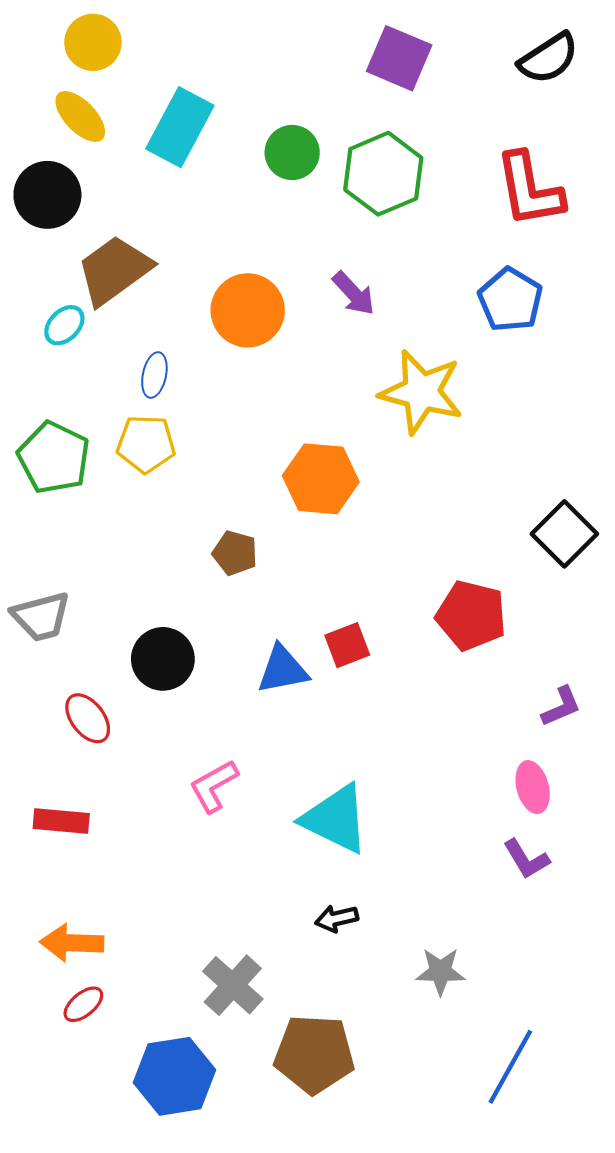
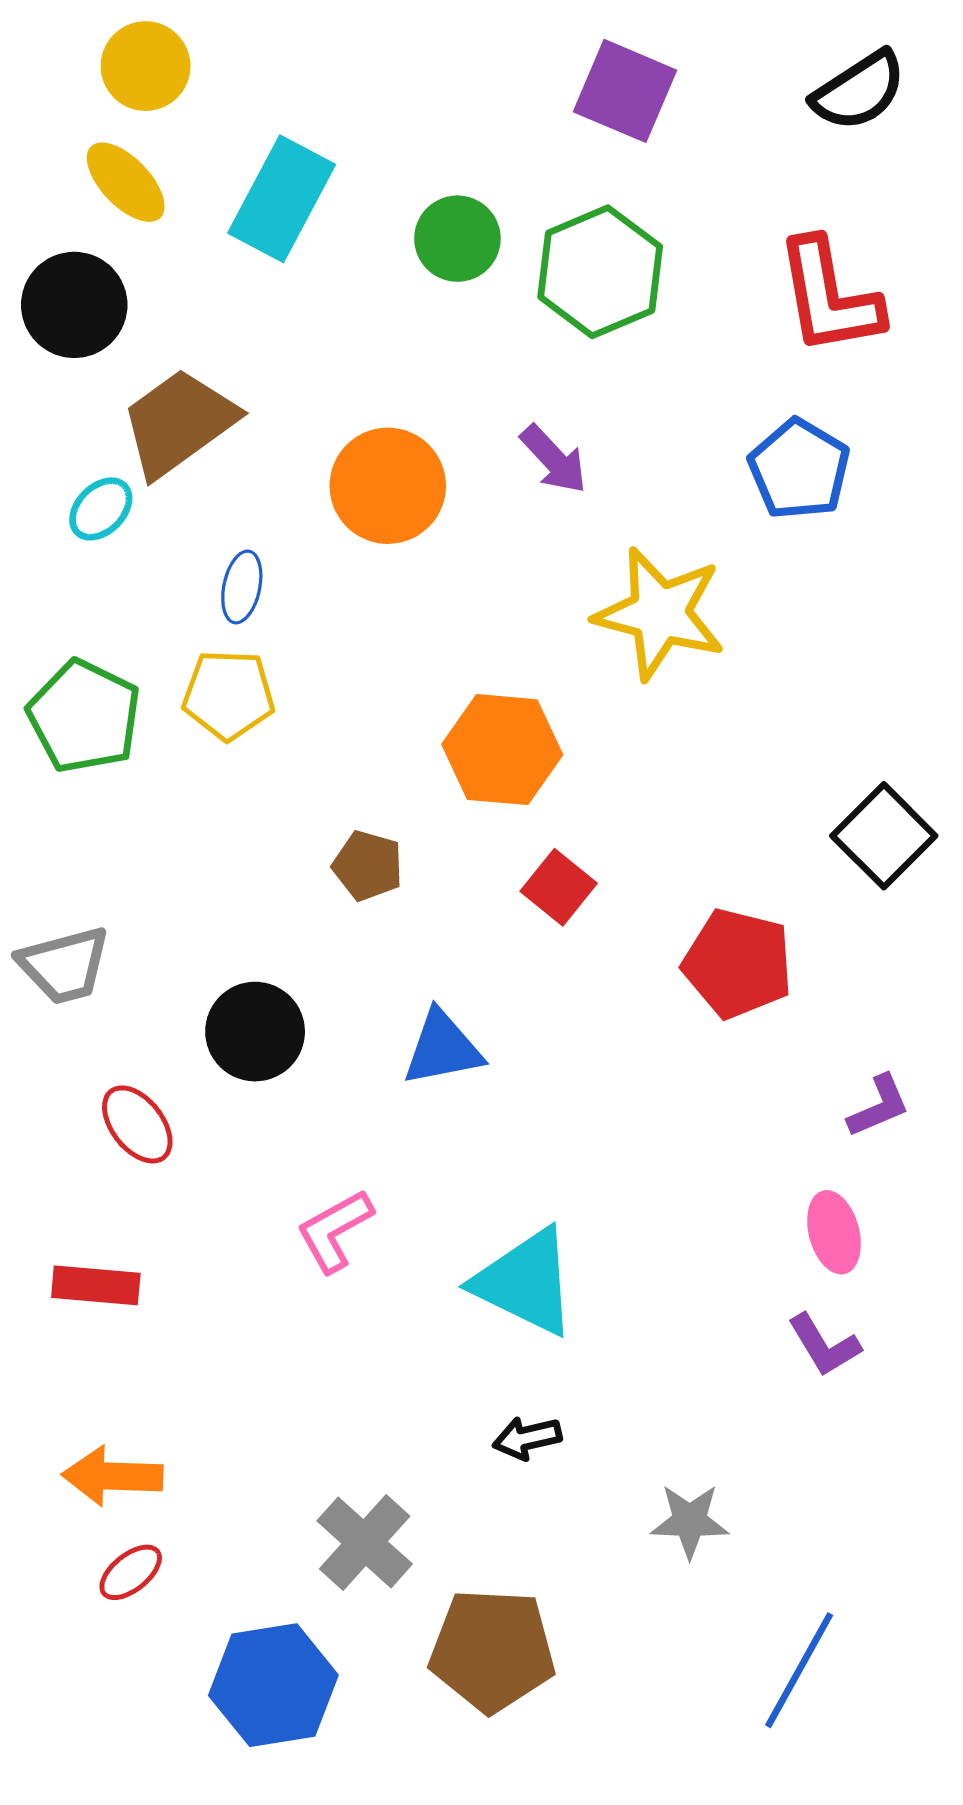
red square: (347, 645) -> (559, 887), moved, turned -30

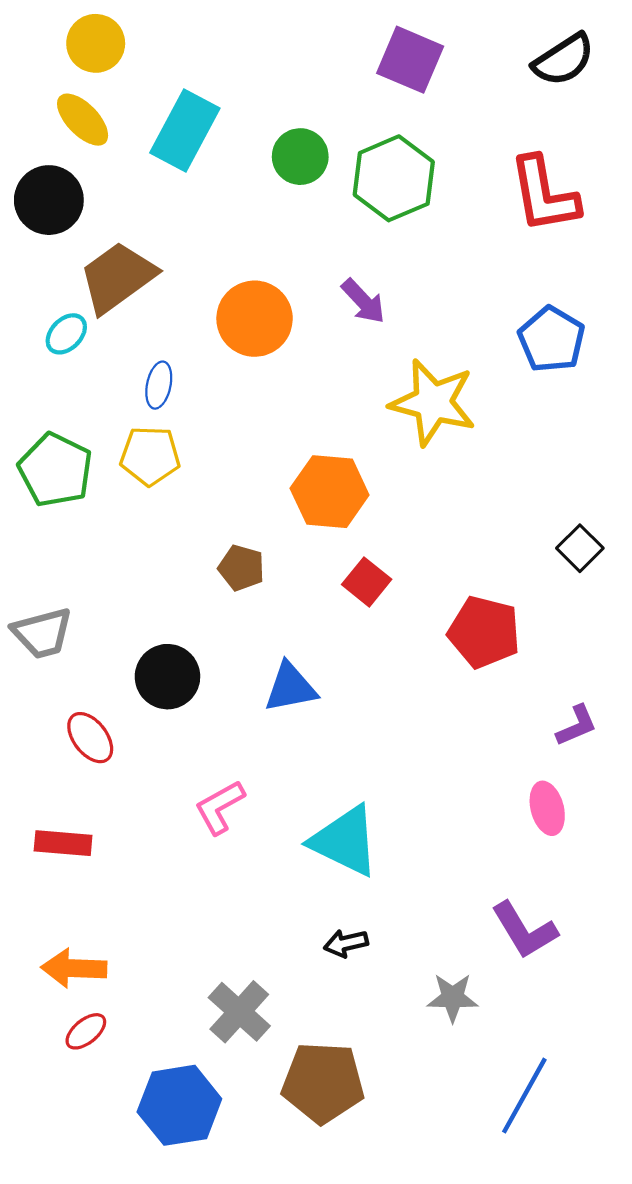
blue pentagon: (799, 469) -> (552, 339), moved
black square: (884, 836) -> (580, 548), size x0.7
purple L-shape: (824, 1345) -> (524, 930), moved, size x1.4

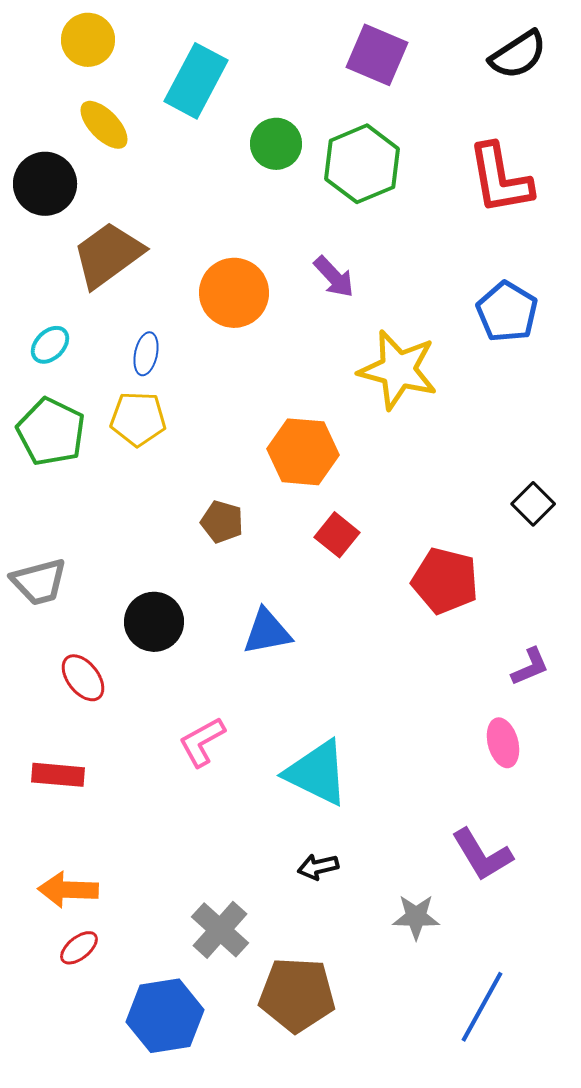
yellow ellipse: (83, 120) -> (104, 125), moved
cyan rectangle: (185, 130) -> (196, 81), moved
cyan ellipse: (66, 334) -> (50, 345), moved

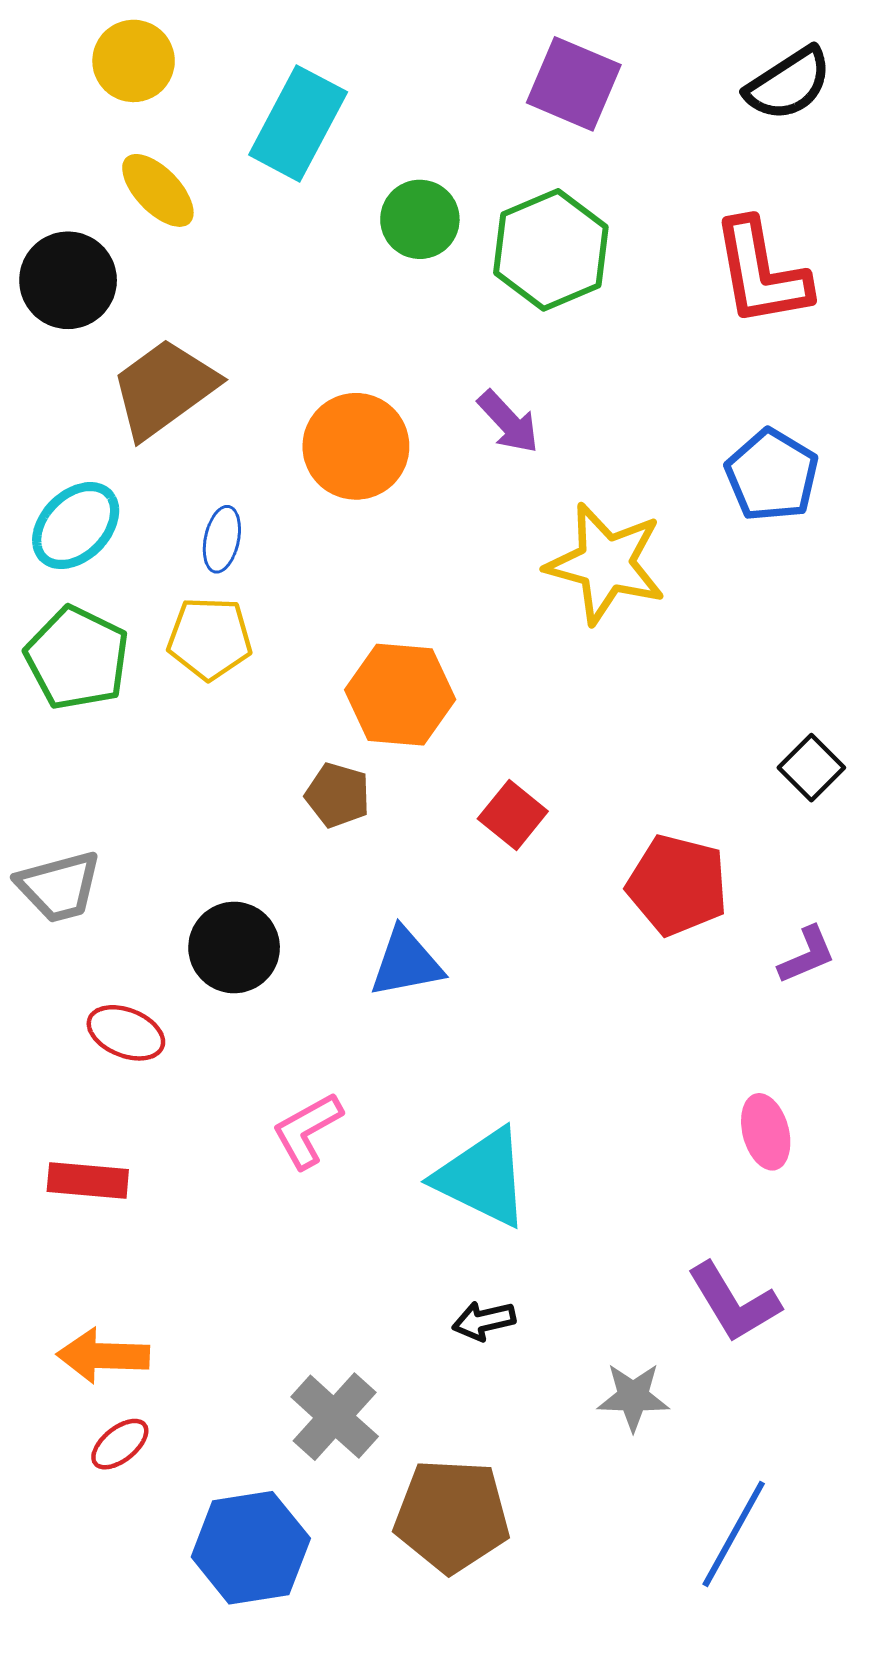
cyan ellipse: (50, 345) -> (76, 526), size x1.5
orange hexagon: (303, 452) -> (400, 695), moved
purple L-shape: (530, 667) -> (807, 955), moved
red ellipse: (83, 678) -> (126, 1033), turned -30

